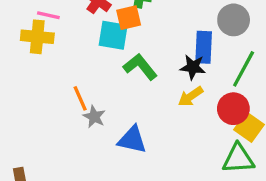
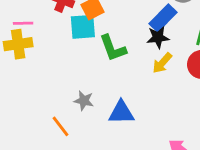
blue rectangle: (204, 47) -> (163, 18), turned 56
green L-shape: (140, 67) -> (113, 48), turned -148
orange line: (80, 98) -> (61, 126), moved

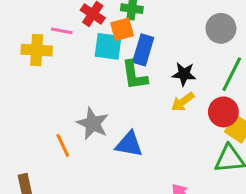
blue rectangle: (163, 18) -> (143, 50), moved, turned -40
pink line: (23, 23) -> (62, 31), moved
gray star: (84, 101) -> (93, 124), size x1.5

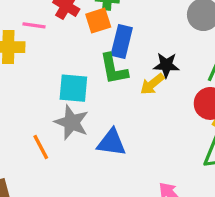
cyan square: (108, 46) -> (73, 88), moved
yellow arrow: (183, 102) -> (152, 84), moved

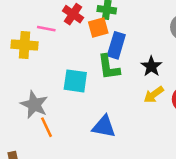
black star: (166, 65) -> (151, 66), turned 30
yellow arrow: (152, 84) -> (154, 95), moved
gray star: (72, 122) -> (34, 105), moved

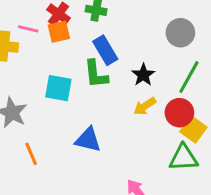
orange square: (98, 27) -> (59, 32), moved
blue rectangle: (116, 45) -> (105, 50), turned -50
orange line: (46, 127) -> (31, 154), moved

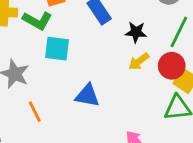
green L-shape: (96, 74) -> (37, 21), moved, turned -52
black star: (143, 75) -> (136, 32), turned -30

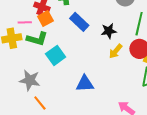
cyan square: (57, 49) -> (56, 55), turned -30
orange line: (35, 112) -> (40, 103), moved

